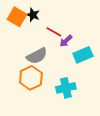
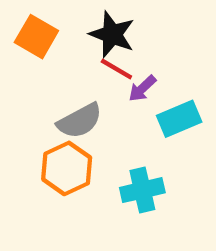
black star: (33, 15) -> (112, 34), moved, size x1.5

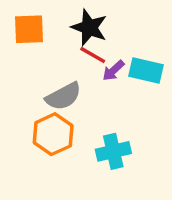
orange square: (36, 37) -> (29, 29), turned -32
cyan rectangle: (179, 119) -> (146, 71), moved, turned 36

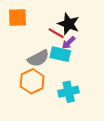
black star: (89, 28) -> (69, 24), moved
cyan rectangle: (146, 71) -> (60, 54), moved

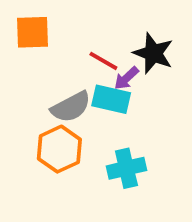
black star: (69, 24) -> (153, 53), moved

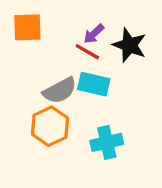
purple arrow: (126, 78) -> (94, 34), moved

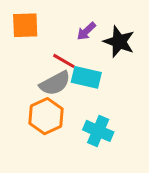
red line: (87, 52) -> (64, 61), moved
cyan cross: (107, 142) -> (98, 131), turned 36

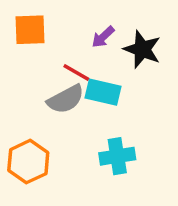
orange hexagon: (46, 116) -> (28, 162), moved
cyan cross: (98, 131) -> (117, 156), turned -32

